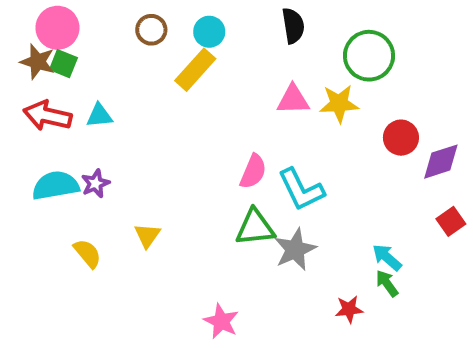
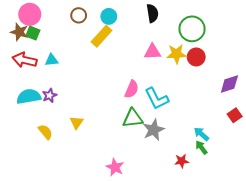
red circle: (401, 138) -> (196, 57), moved

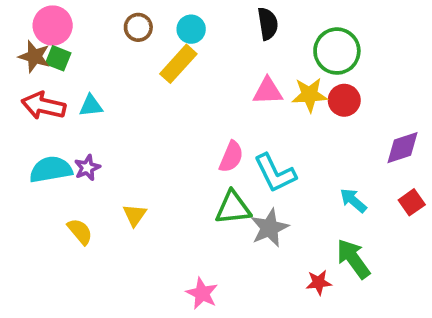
cyan arrow: (201, 134) -> (353, 200), moved
green arrow: (201, 147) -> (353, 259), size x1.6

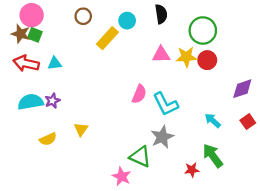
cyan circle: (191, 29) -> (127, 21), moved
green triangle: (233, 208) -> (140, 157), moved, turned 30
yellow semicircle: (80, 231) -> (48, 139), turned 105

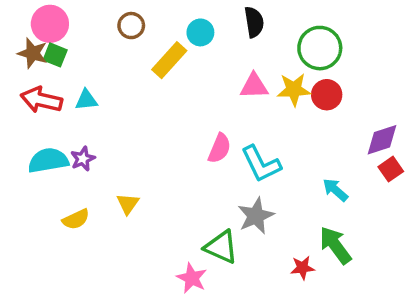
red square: (248, 122) -> (391, 169), moved

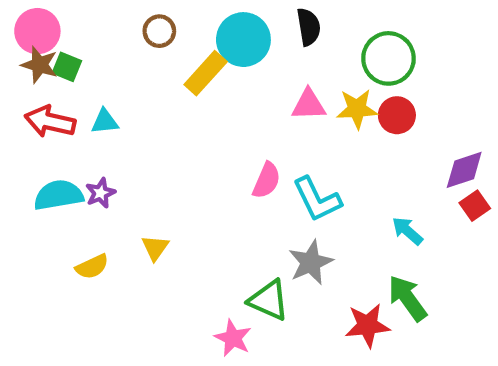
pink circle: (50, 24) -> (37, 31), moved
cyan circle: (200, 32) -> (243, 40), size x1.6
red star: (302, 268) -> (367, 325), size x1.5

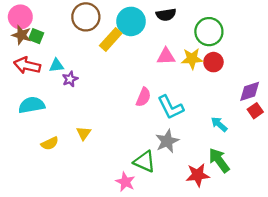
black semicircle: (309, 27) -> (166, 15), turned 90
brown circle: (159, 31) -> (86, 17), size x1.6
purple star: (100, 193) -> (70, 79), moved

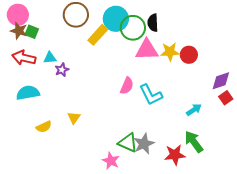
black semicircle: (166, 15) -> (153, 23), moved, turned 96
green circle: (209, 32) -> (133, 28), moved
pink triangle: (166, 56) -> (147, 50), size x1.4
cyan arrow: (219, 124) -> (194, 110), turned 105
gray star: (167, 141) -> (144, 144), moved

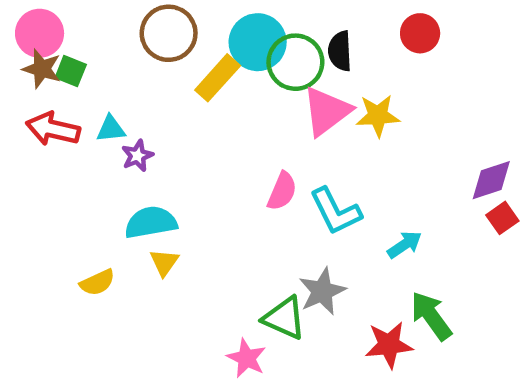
pink triangle: (147, 50) -> (327, 111), turned -35
red circle: (189, 55) -> (420, 33), moved
cyan semicircle: (28, 93) -> (151, 222), moved
cyan arrow: (194, 110) -> (404, 245), moved
gray star: (144, 144) -> (322, 291), moved

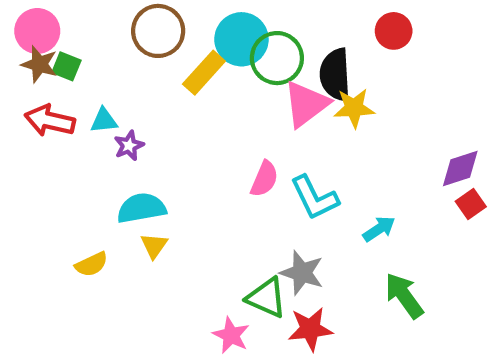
black semicircle: (340, 51) -> (335, 75), moved, size x1.4
gray star: (322, 291) -> (302, 273), turned -30
red star: (389, 345) -> (310, 329), moved

